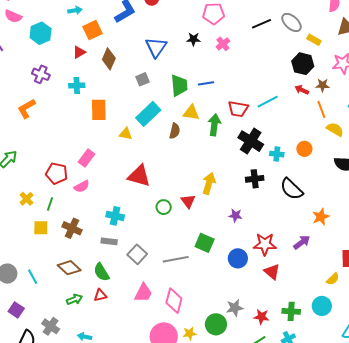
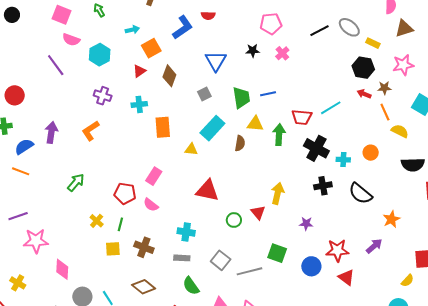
pink semicircle: (82, 186) -> (151, 205), turned 70
gray square: (137, 254) -> (221, 260), moved
green semicircle: (101, 272) -> (191, 286), moved

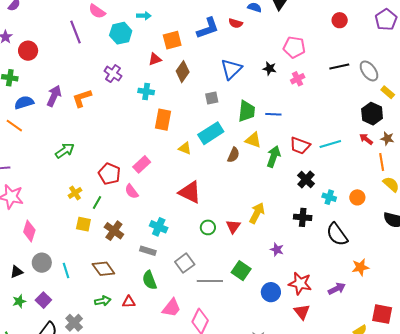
cyan arrow: (132, 30) -> (144, 16), moved
orange L-shape: (91, 131) -> (82, 98), moved
black cross: (316, 148) -> (306, 179), size x0.7

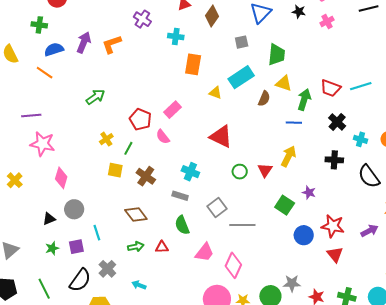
blue line: (273, 114) -> (294, 123), moved
cyan line: (66, 270) -> (97, 233), moved
green square: (241, 271) -> (285, 205), moved
purple square: (43, 300) -> (76, 247), turned 35

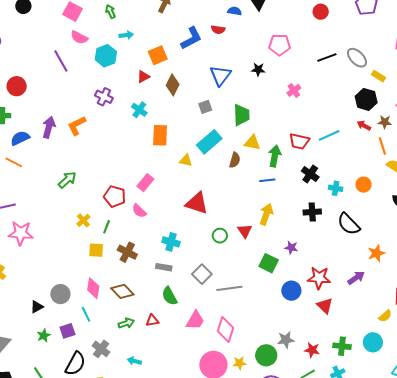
pink cross: (327, 21) -> (294, 90), moved
cyan cross: (176, 37) -> (139, 110), turned 35
pink diamond: (61, 178) -> (93, 288), moved

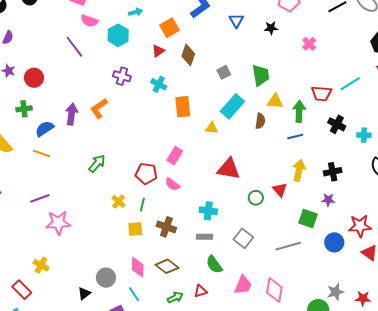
blue triangle: (220, 75) -> (236, 21), moved, size x0.7
black cross: (312, 212) -> (333, 172), moved
gray line: (229, 288) -> (288, 246), moved

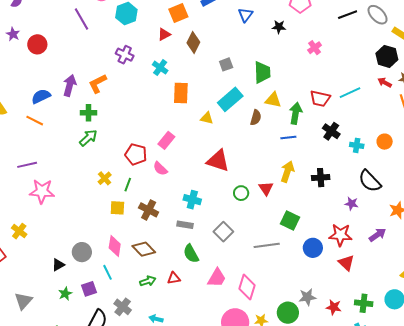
green cross: (24, 109) -> (88, 113), moved
purple star: (328, 200) -> (351, 204), moved

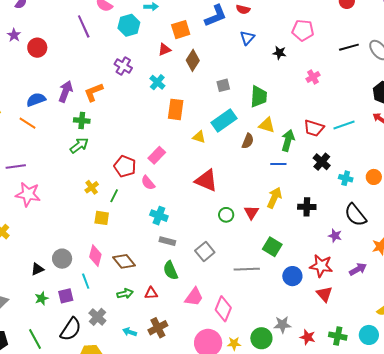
cyan cross: (192, 200) -> (159, 216), moved
brown cross: (149, 210) -> (158, 328), moved, turned 30

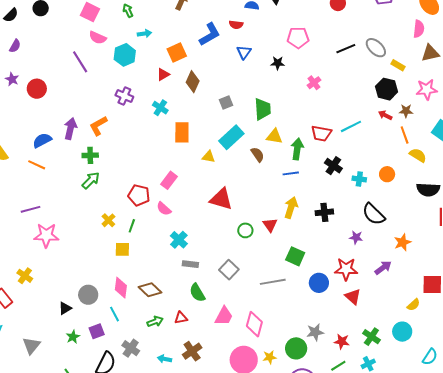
brown semicircle: (248, 141) -> (258, 155), turned -49
cyan cross: (159, 216) -> (179, 240), turned 30
green cross: (338, 336) -> (371, 337), turned 30

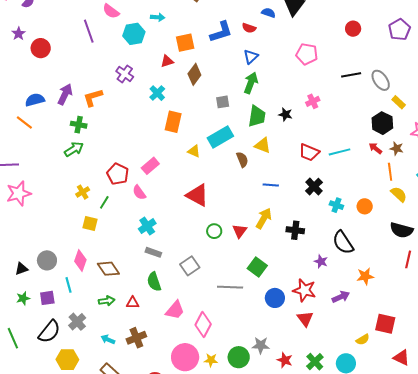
black star: (278, 63) -> (285, 114), moved
green arrow: (297, 149) -> (251, 83), moved
pink star: (46, 235) -> (19, 193), turned -30

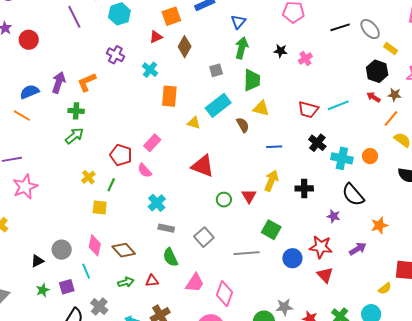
black star: (285, 114) -> (281, 51), moved
orange line: (390, 172) -> (391, 119), turned 54
cyan cross: (336, 205) -> (342, 158), size x1.5

